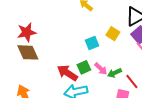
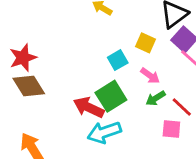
green square: (84, 67) -> (111, 96), size x1.5
pink arrow: (101, 69) -> (150, 76), moved

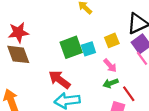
yellow square: (146, 43) -> (112, 40), turned 32
green square: (111, 96) -> (71, 47), moved

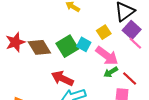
cyan square: (88, 49) -> (84, 44), turned -32
brown diamond: (18, 54) -> (39, 47), moved
pink arrow: (110, 65) -> (107, 56), size x1.6

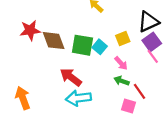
green square: (67, 46) -> (82, 45), turned 30
pink arrow: (107, 56) -> (121, 63), size x0.6
green arrow: (111, 72) -> (122, 81), turned 40

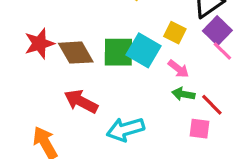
yellow square: (123, 38) -> (175, 33), turned -32
cyan square: (100, 47) -> (143, 50), size x1.5
red arrow: (71, 77) -> (81, 101), moved

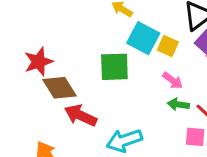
cyan square: (143, 50) -> (143, 38), moved
brown diamond: (76, 53) -> (59, 88), moved

